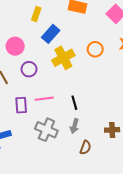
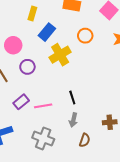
orange circle: (95, 49) -> (85, 36), moved
pink line: (44, 99) -> (43, 106), moved
purple rectangle: (21, 105) -> (21, 102), turned 56
gray cross: (46, 130) -> (43, 138), moved

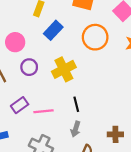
orange circle: (85, 36) -> (95, 37), size x1.5
yellow cross: (60, 55) -> (64, 69), moved

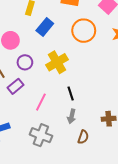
purple rectangle: (20, 105) -> (15, 86), moved
pink line: (43, 111) -> (41, 102), turned -54

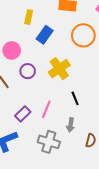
purple rectangle: (15, 86) -> (23, 114), moved
gray arrow: (72, 116) -> (71, 125), moved

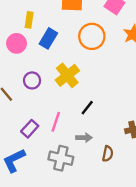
pink circle: (12, 50) -> (16, 43), moved
black line: (75, 98) -> (87, 108), turned 64
gray arrow: (71, 125) -> (84, 138), turned -96

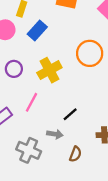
orange circle: (92, 36) -> (90, 53), moved
black line: (87, 108) -> (70, 114), moved
pink line: (56, 122) -> (31, 102), moved

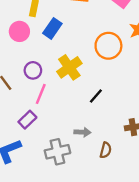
pink line: (31, 102) -> (41, 94), moved
black line: (70, 114) -> (96, 96), moved
gray cross: (29, 150) -> (57, 152), turned -30

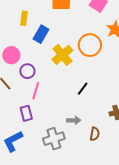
pink circle: (19, 31) -> (11, 55), moved
yellow cross: (69, 67) -> (62, 55), moved
purple rectangle: (27, 120) -> (26, 113), turned -56

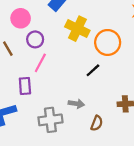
orange circle: (90, 45) -> (108, 42), moved
yellow cross: (62, 55) -> (77, 29), turned -35

